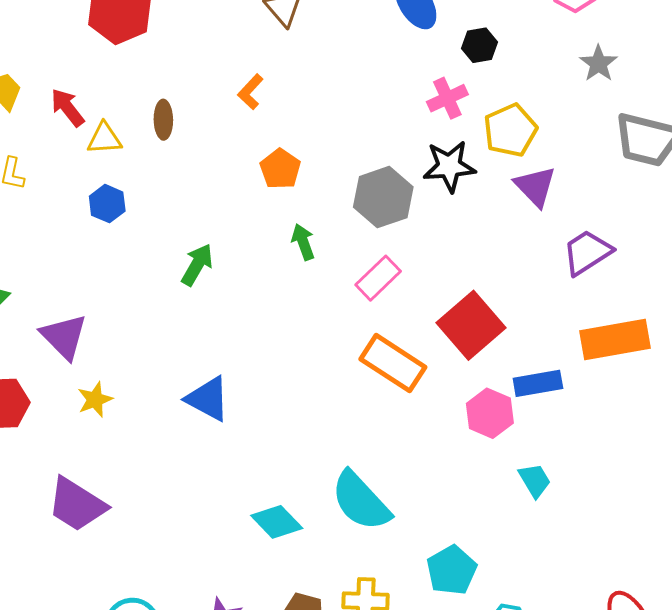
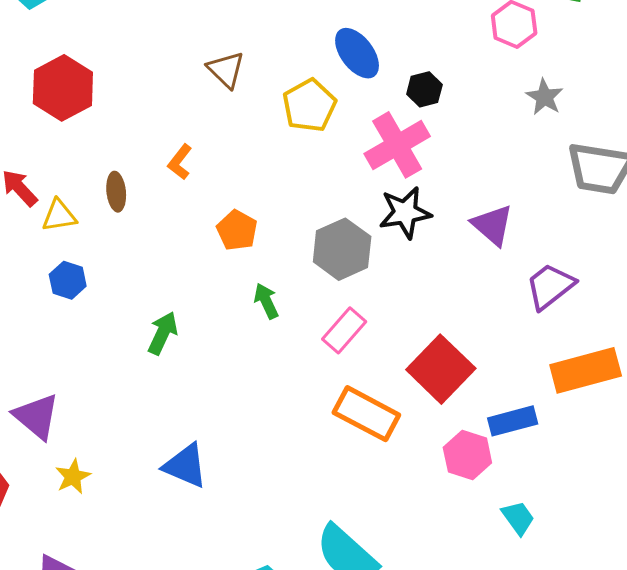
orange L-shape: (250, 92) -> (180, 162), moved
pink cross: (447, 98) -> (397, 145), size x1.6
yellow pentagon: (510, 130) -> (309, 105), moved

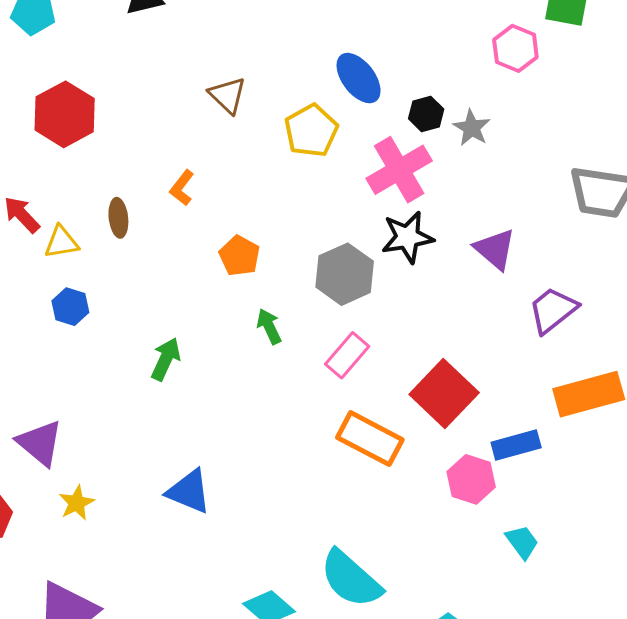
gray star: (545, 97) -> (472, 128), moved

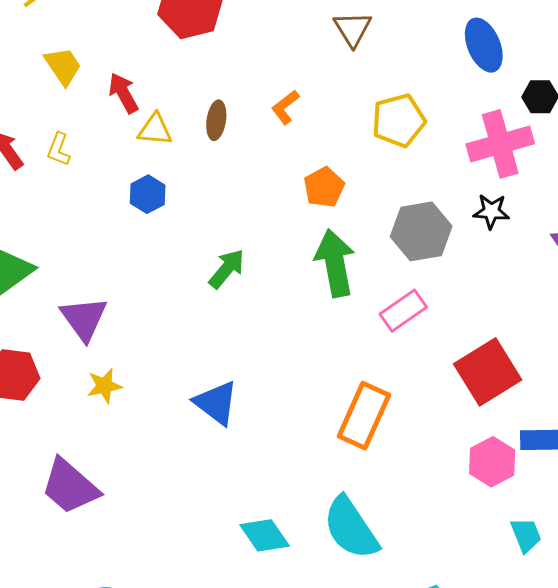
yellow pentagon: (311, 131) -> (399, 120), moved
black star: (407, 237) -> (491, 211), size x0.7
green arrow: (269, 326) -> (335, 263), size x1.8
orange rectangle: (370, 439) -> (364, 416), moved, turned 72

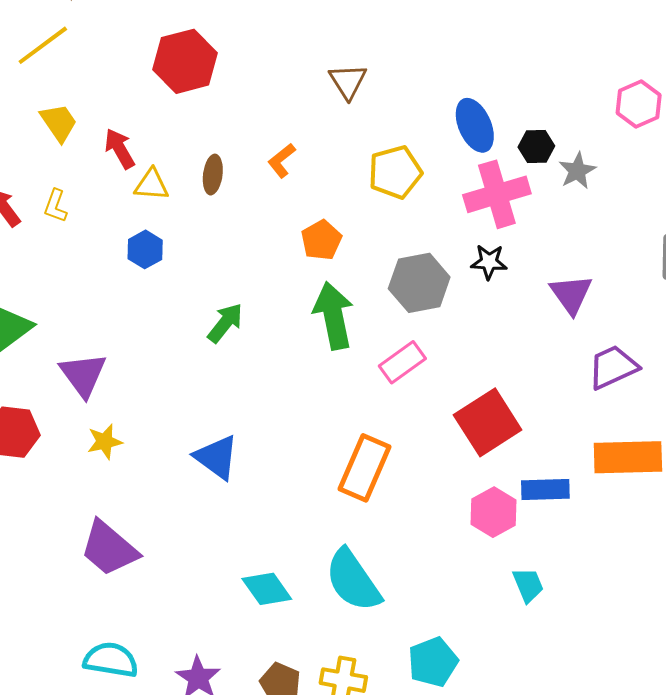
blue ellipse: (484, 45) -> (475, 125), moved
purple trapezoid: (70, 487) -> (109, 548), moved

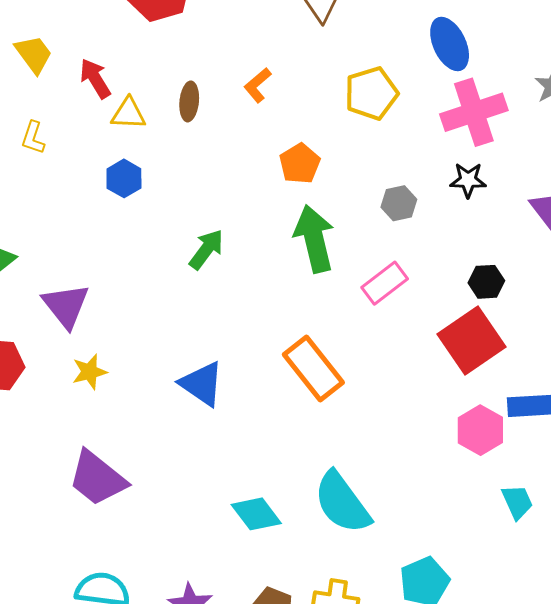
black hexagon: (536, 147) -> (486, 282), moved
gray hexagon: (419, 283) -> (399, 203), size x0.6
orange rectangle: (365, 468) -> (313, 368), moved, turned -60

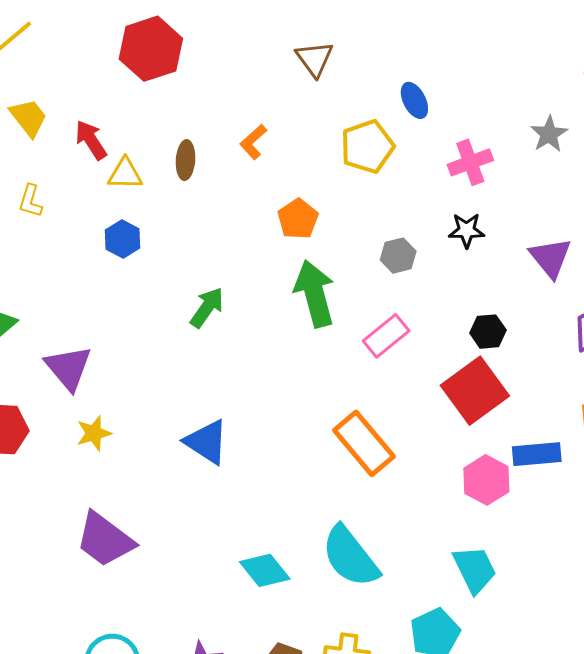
blue ellipse: (450, 44) -> (414, 100), moved, size x0.7
pink cross: (474, 112) -> (470, 162), size x0.7
orange rectangle: (313, 368) -> (364, 443), moved
cyan trapezoid: (517, 502) -> (475, 569), moved, size x1.4

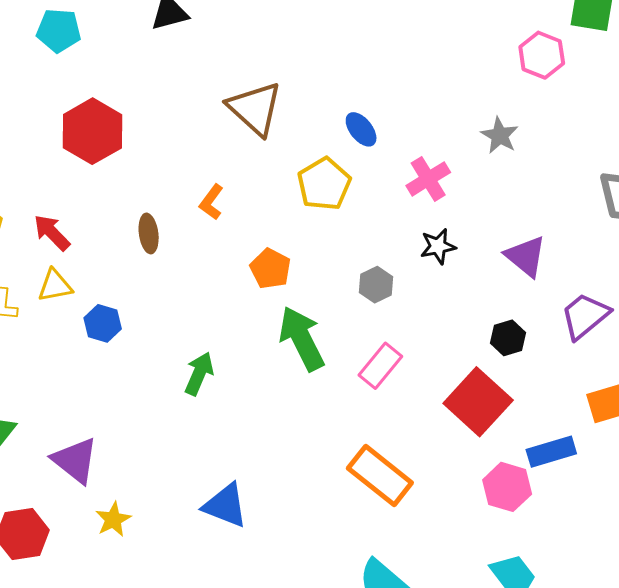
brown triangle: (315, 59) -> (255, 108), size x1.5
yellow triangle: (125, 174) -> (55, 286), moved
black hexagon: (488, 332) -> (508, 338), moved

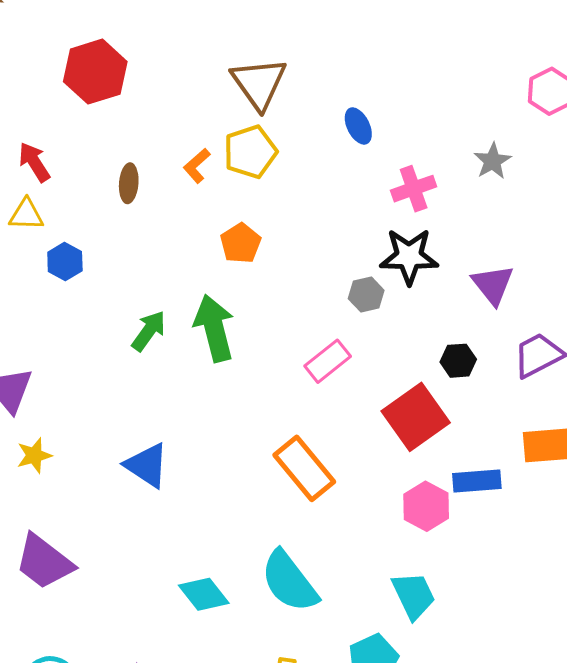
yellow pentagon: (324, 184) -> (250, 152), moved
black star: (438, 246) -> (409, 256), size x1.6
gray hexagon: (376, 285) -> (366, 295), moved
green arrow: (302, 339) -> (214, 328), moved

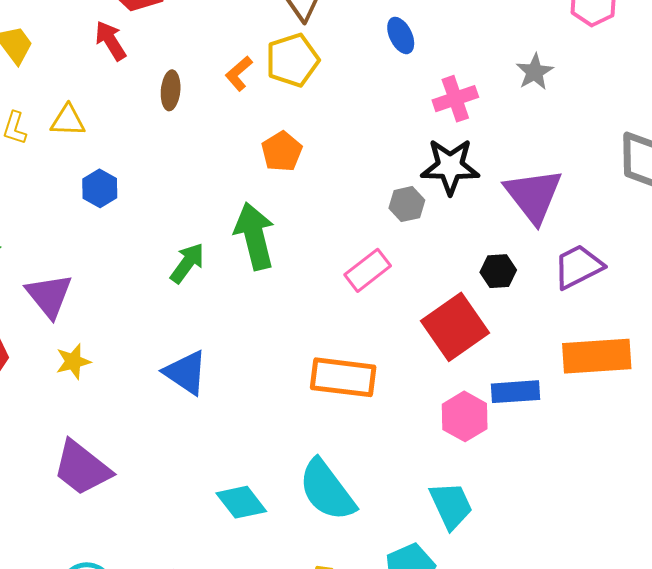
red arrow: (34, 162) -> (111, 41), moved
blue hexagon: (65, 261) -> (100, 188), moved
purple triangle: (493, 285) -> (533, 195), size x1.4
green arrow: (149, 331) -> (187, 263), moved
orange rectangle: (304, 468) -> (343, 377), turned -44

